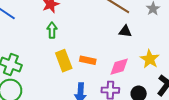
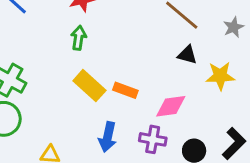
yellow star: (150, 59) -> (220, 76), moved, turned 30
yellow rectangle: (64, 61) -> (89, 86), turned -35

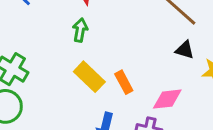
orange rectangle: (125, 90) -> (124, 82), turned 40

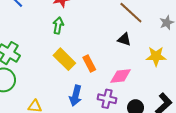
black triangle: (185, 50) -> (124, 39), moved

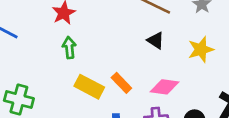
black triangle: (124, 39) -> (156, 40), turned 32
pink diamond: (121, 76) -> (165, 87), turned 30

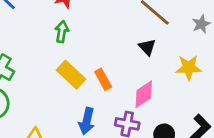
pink diamond: (165, 87) -> (144, 94), turned -56

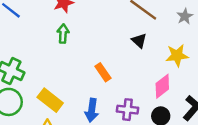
yellow rectangle: (71, 75) -> (50, 100), moved
pink diamond: (144, 94) -> (162, 86), moved

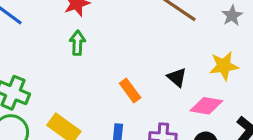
black triangle: (139, 41) -> (177, 77), moved
pink diamond: (162, 86) -> (206, 106), turned 50

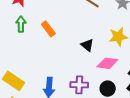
orange rectangle: (130, 90) -> (48, 29), moved

